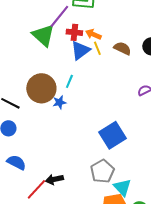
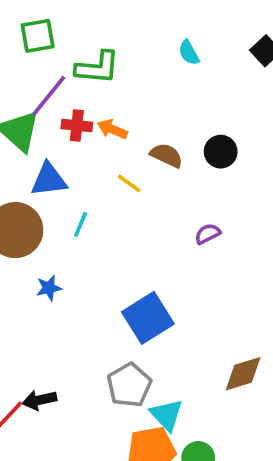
yellow line: (97, 48) -> (129, 183), moved, turned -32
blue triangle: (80, 50) -> (49, 180), moved, turned 30
cyan line: (69, 81) -> (81, 224), moved
blue star: (59, 102) -> (49, 288), moved

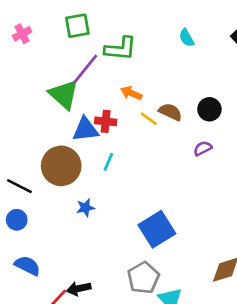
red cross: (77, 125) -> (106, 121), moved
yellow line: (129, 183) -> (149, 119), moved
purple semicircle: (208, 234) -> (203, 148), moved

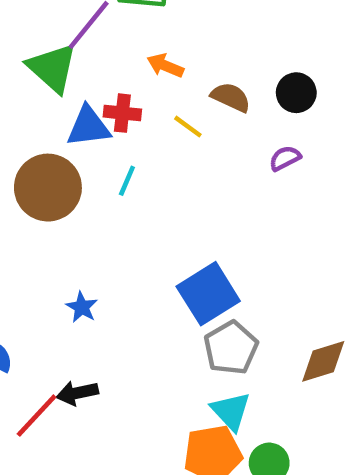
yellow line: (149, 119) -> (188, 127), moved
blue star: (85, 208) -> (82, 307), moved, turned -30
gray pentagon: (143, 278) -> (231, 348), moved

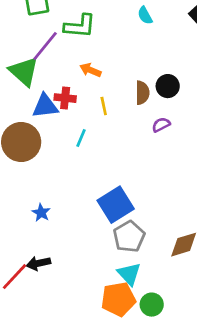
brown semicircle: (231, 97) -> (142, 93), moved, turned 65
yellow line: (188, 127) -> (104, 106), turned 42
cyan line: (127, 181) -> (81, 138), moved

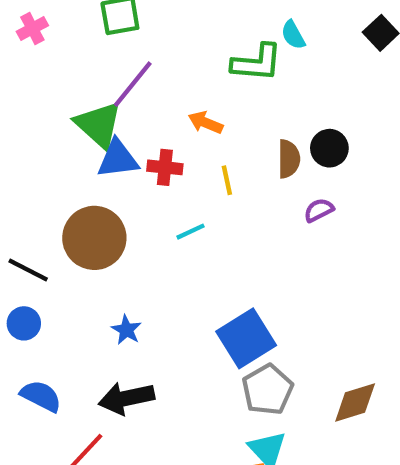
green L-shape: (80, 26) -> (257, 63), moved
blue triangle: (45, 106) -> (118, 159), moved
cyan line: (81, 138) -> (191, 232), turned 42
blue star: (41, 213) -> (126, 330), moved
black arrow: (38, 263) -> (126, 398), moved, size x1.4

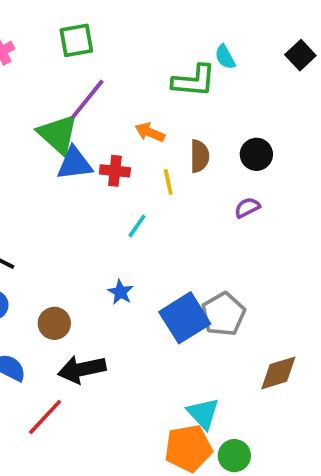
brown semicircle: (289, 159) -> (199, 156), moved
cyan line: (191, 232) -> (137, 226), turned -30
brown circle: (94, 238) -> (54, 323), moved, size x0.6
blue star: (126, 330) -> (120, 292), moved
gray pentagon: (267, 390) -> (223, 314), moved

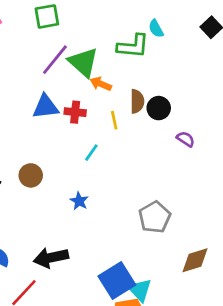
green triangle: (58, 134) -> (83, 62), moved
black circle: (256, 154) -> (159, 108), moved
purple semicircle: (247, 208) -> (186, 139), moved, turned 60
blue square: (185, 318) -> (117, 281), moved
brown circle: (54, 323) -> (31, 175), moved

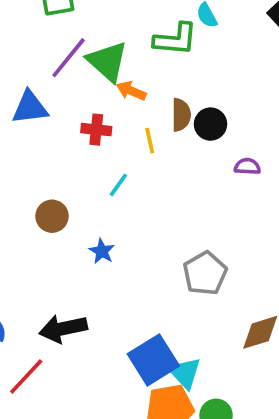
blue triangle: (46, 107) -> (30, 107), moved
purple semicircle: (186, 139) -> (247, 166), turned -30
brown circle: (31, 175) -> (52, 216), moved

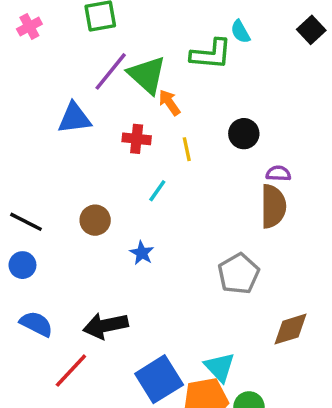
orange arrow: (131, 91) -> (169, 103), turned 32
brown semicircle: (181, 115) -> (273, 206), moved, size x1.4
blue square: (153, 360) -> (159, 379), moved

